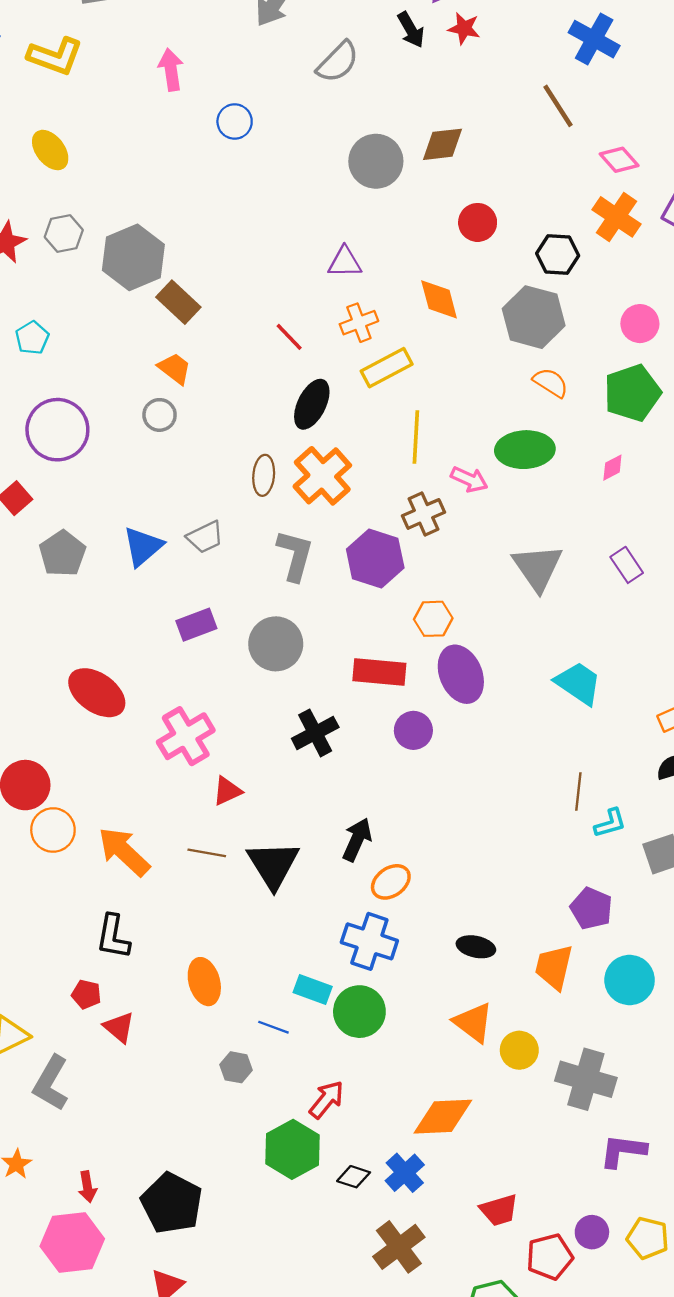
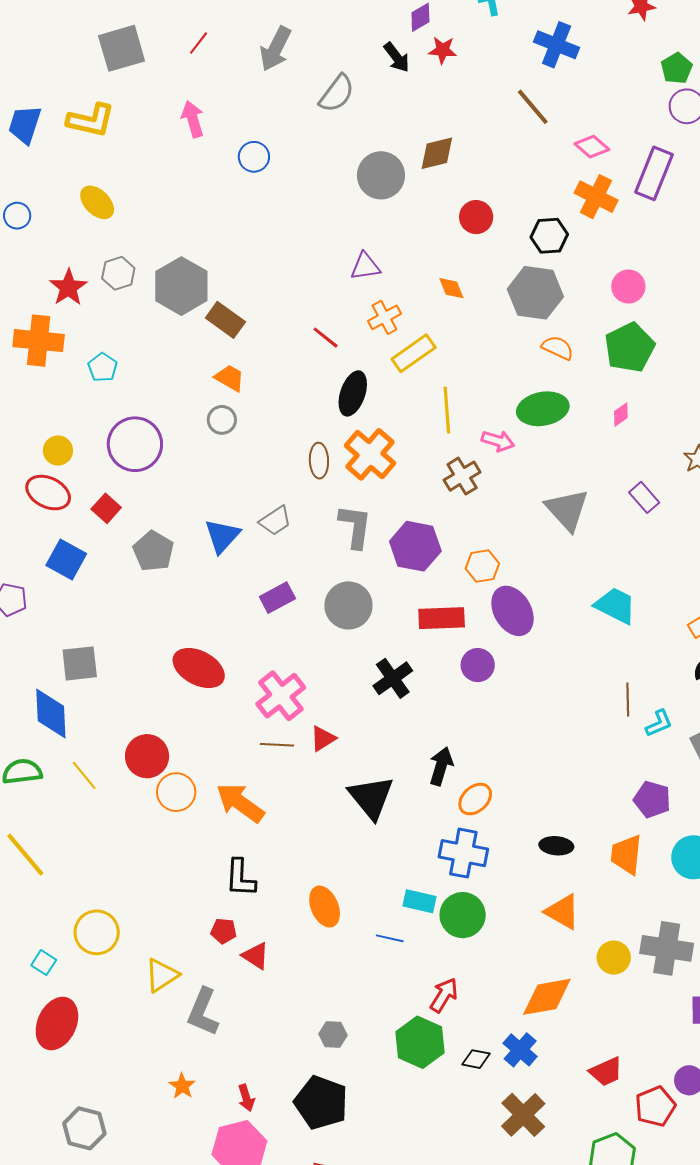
orange diamond: (439, 299) -> (451, 288), size x0.7
purple hexagon: (375, 559) -> (415, 546), moved
brown line: (207, 853) -> (277, 745), moved
yellow circle: (519, 1050) -> (614, 958), moved
gray hexagon: (236, 1067) -> (333, 1035), moved

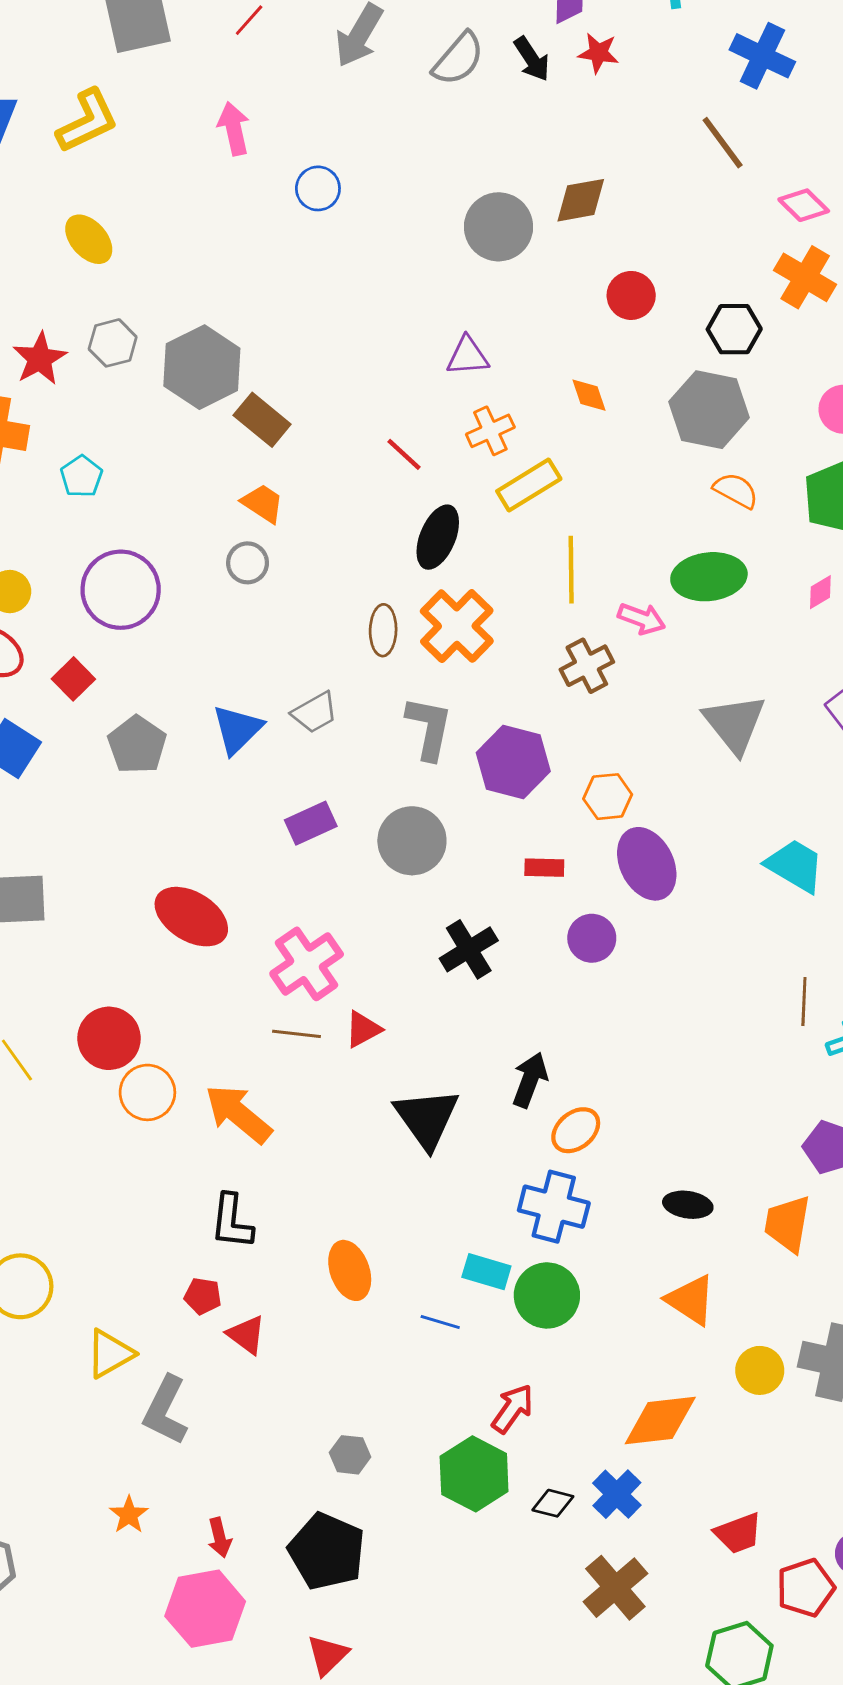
gray semicircle: (337, 94) -> (458, 59), moved
yellow L-shape: (91, 120) -> (87, 121), turned -42
red rectangle: (442, 618) -> (544, 868), size x0.6

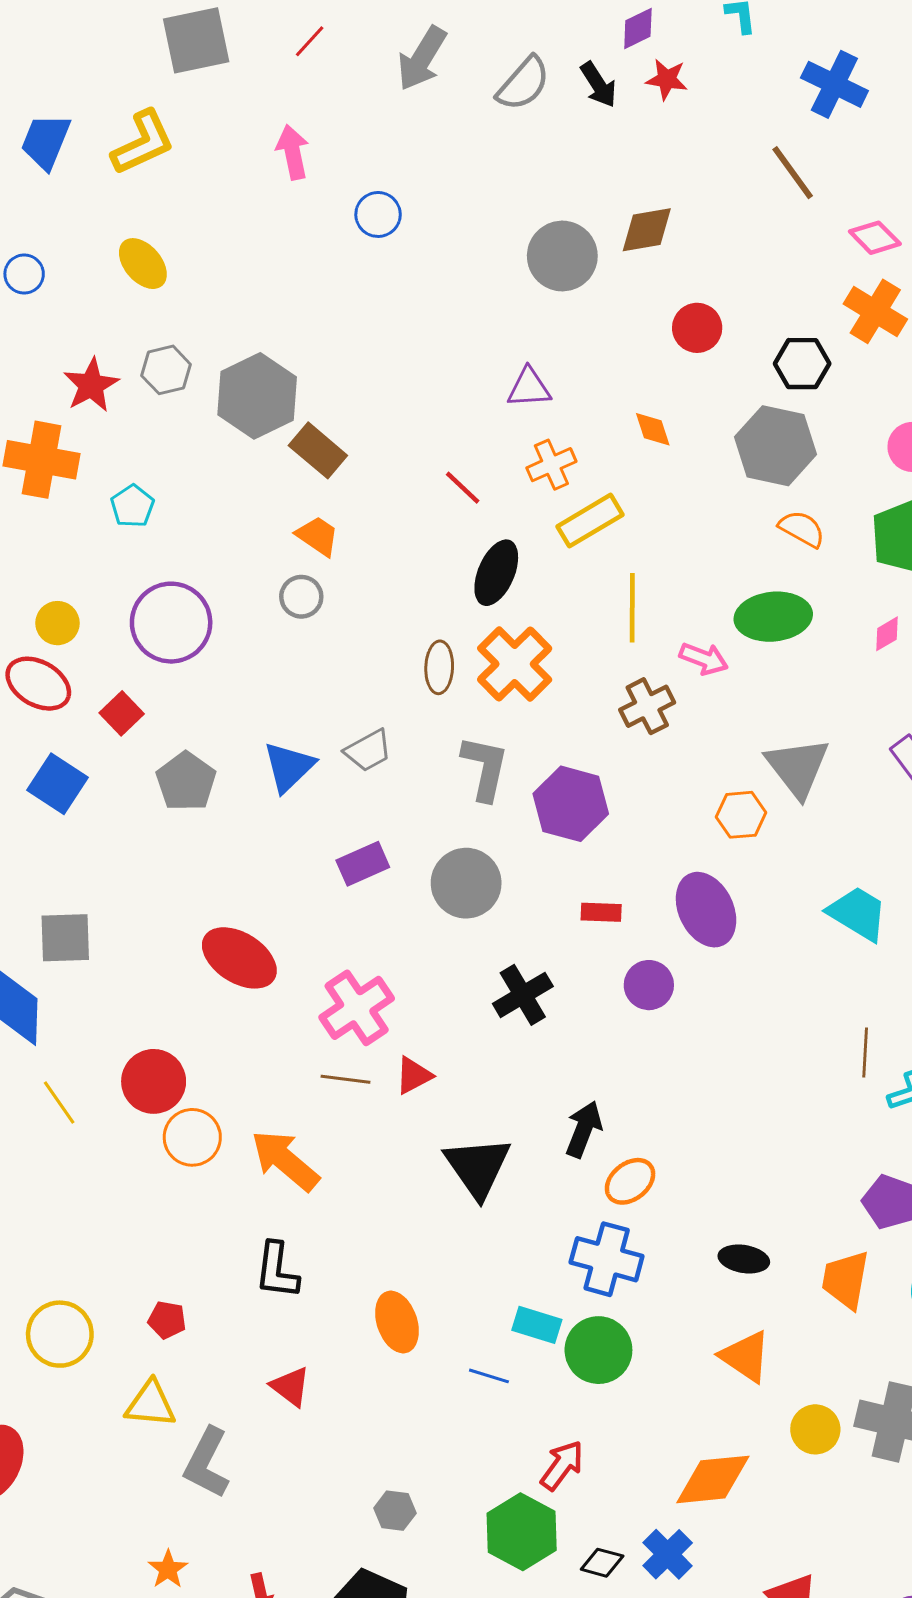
orange hexagon: (608, 797) -> (741, 815), moved
red pentagon: (203, 1296) -> (167, 1320), moved
yellow triangle: (110, 1354) -> (151, 1404), turned 34

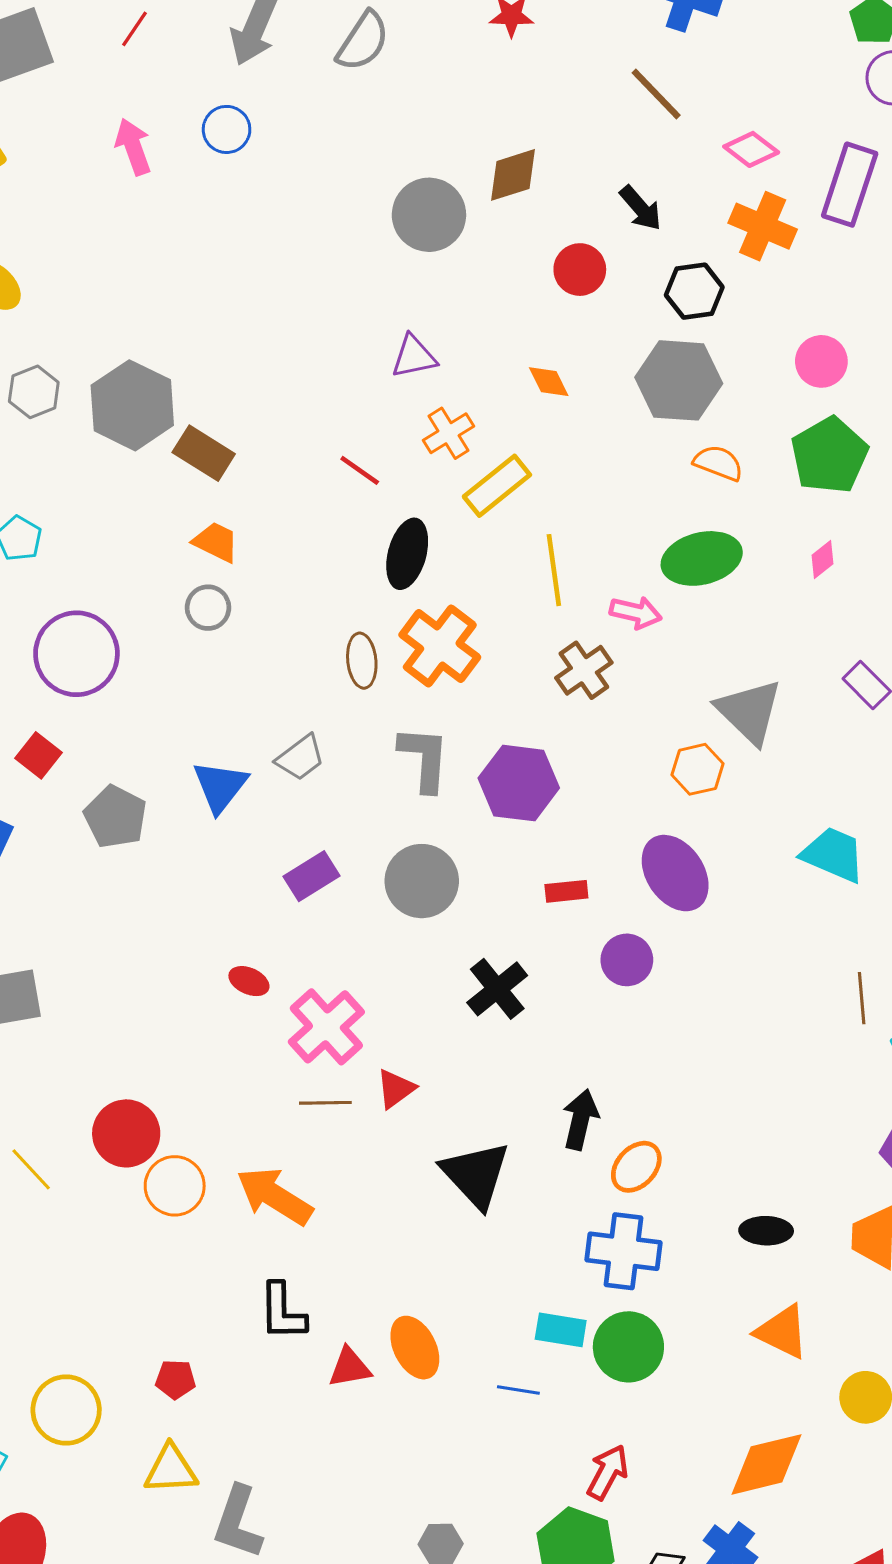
black arrow: (598, 85) -> (641, 208), moved
blue circle: (378, 214) -> (227, 129), moved
red ellipse: (239, 958) -> (249, 981), moved, size x0.5
red triangle: (290, 1386) -> (350, 1367), moved, turned -39

